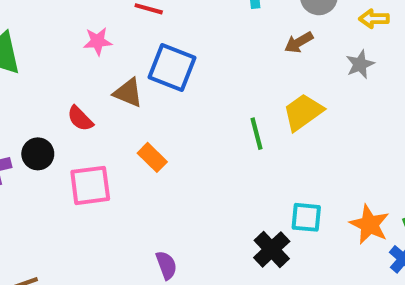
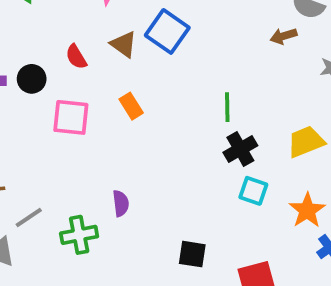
yellow trapezoid: (303, 112) -> (306, 142), moved
black cross: (272, 249) -> (240, 149), moved

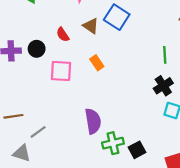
green line: (227, 107) -> (165, 55), moved
purple semicircle: (121, 203) -> (93, 121), size x1.6
green cross: (79, 235) -> (113, 143), moved
black square: (192, 254) -> (137, 150), turned -35

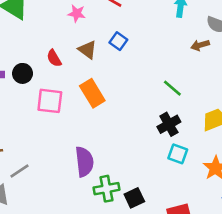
blue square: (117, 17) -> (118, 41), size x0.6
green line: (165, 55) -> (172, 88), turned -49
orange rectangle: (97, 63) -> (92, 93), size x1.5

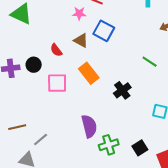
pink star: (77, 13) -> (79, 13), moved
blue square: (118, 41) -> (104, 31), size x1.5
black cross: (169, 124) -> (122, 90), moved
black square: (134, 198) -> (140, 148), moved

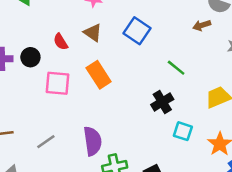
blue square: (104, 31) -> (137, 31), moved
black cross: (122, 90) -> (162, 102), moved
gray line: (41, 140) -> (46, 142), moved

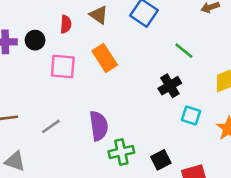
red semicircle: (61, 42) -> (66, 24), turned -144

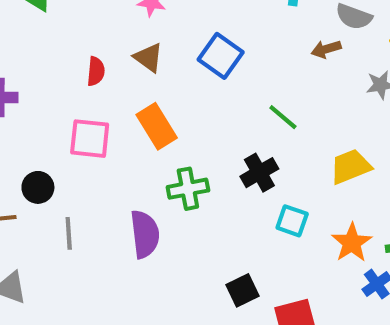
black circle: (35, 40) -> (38, 187), moved
gray line: (51, 126) -> (69, 233), turned -60
green cross: (121, 152) -> (188, 189), moved

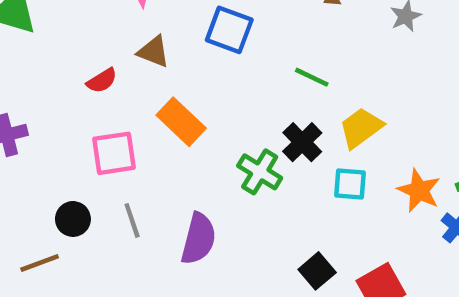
red semicircle: (96, 71) -> (102, 81), turned 68
yellow trapezoid: (350, 166) -> (361, 128), moved
green cross: (188, 189) -> (260, 172), moved, turned -33
gray line: (69, 233) -> (132, 220), moved
purple semicircle: (145, 234) -> (198, 239), turned 36

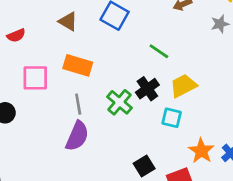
red semicircle: (102, 81) -> (16, 35), moved
orange rectangle: (181, 122) -> (78, 65), turned -36
orange star: (419, 191) -> (201, 151), moved
gray line: (132, 220) -> (78, 104), moved

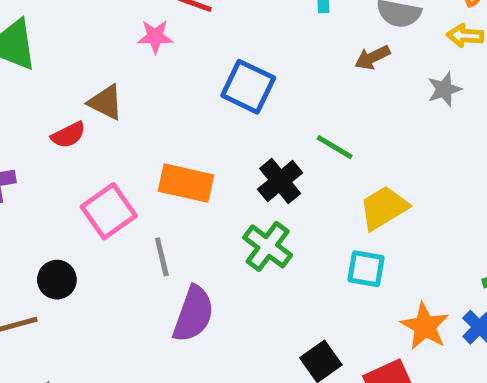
brown triangle: (68, 22) -> (106, 102), moved
pink square: (35, 78) -> (109, 211), turned -32
black cross: (147, 89) -> (280, 181), moved
gray line: (78, 104) -> (162, 257), moved

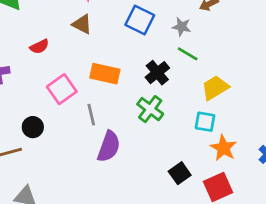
gray star: (444, 89) -> (182, 27), moved, turned 30
brown triangle: (106, 102) -> (82, 24), moved
orange star: (425, 326) -> (223, 148), moved

